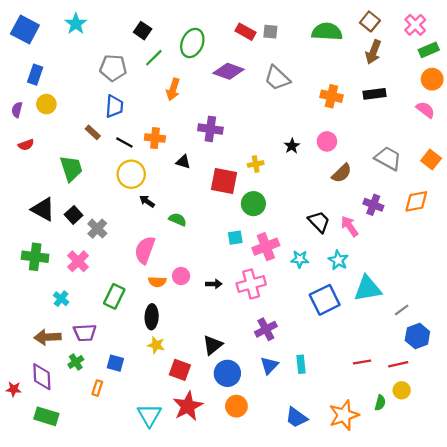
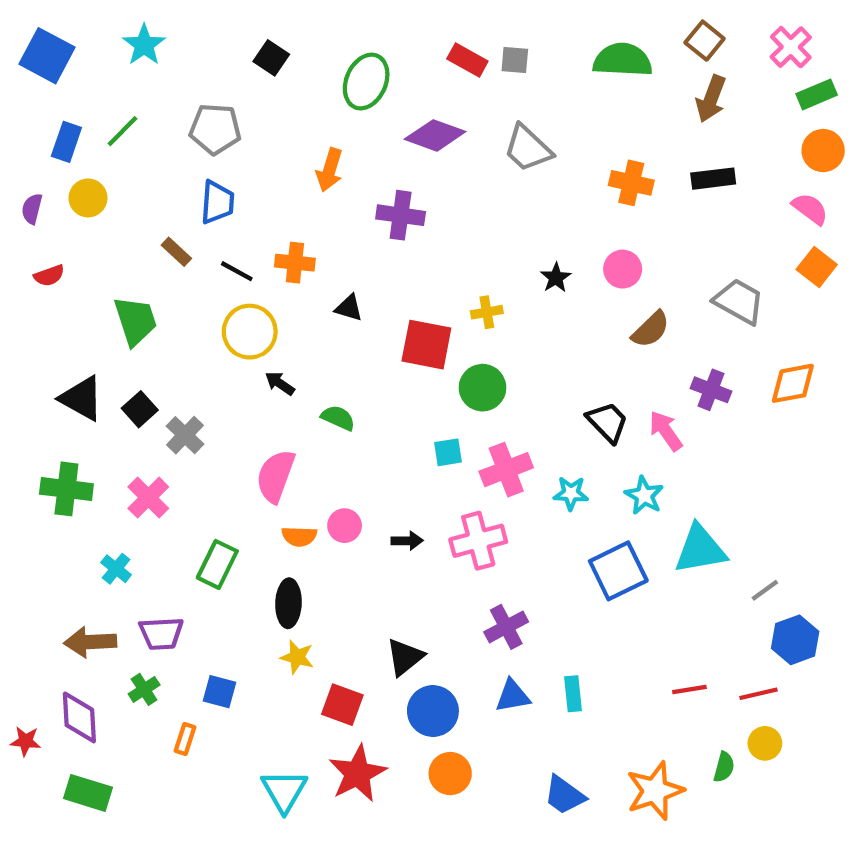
green line: (154, 58) -> (122, 131), moved
purple cross: (210, 129) -> (401, 215), moved
orange square: (431, 160) -> (817, 267), moved
blue triangle: (269, 365) -> (513, 696), turned 36

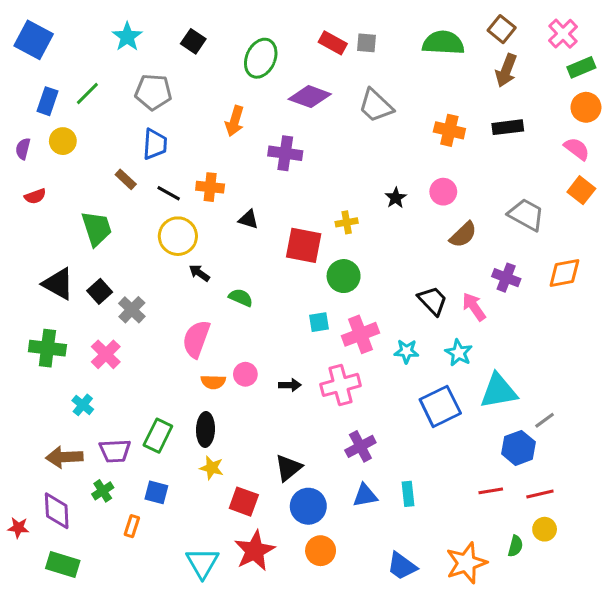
cyan star: (144, 45) -> (127, 37), moved
green rectangle: (217, 564) -> (158, 436), moved
blue hexagon: (795, 640) -> (518, 448), moved

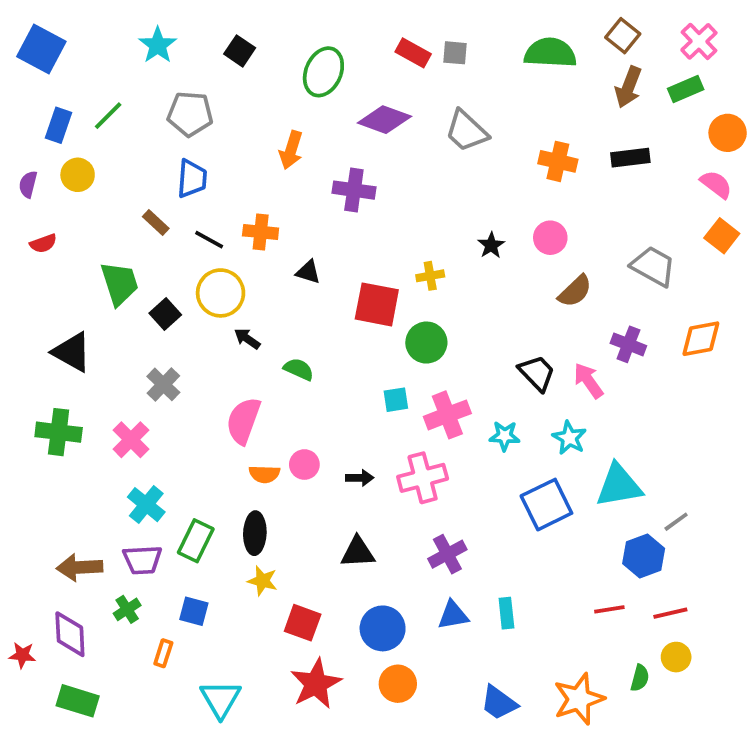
green rectangle: (581, 67) -> (686, 89), moved
black square: (100, 291) -> (165, 314), moved
cyan cross: (83, 405) -> (146, 505), moved, size x1.4
black triangle: (288, 468) -> (358, 552), moved, turned 36
cyan triangle: (202, 563) -> (221, 699), moved

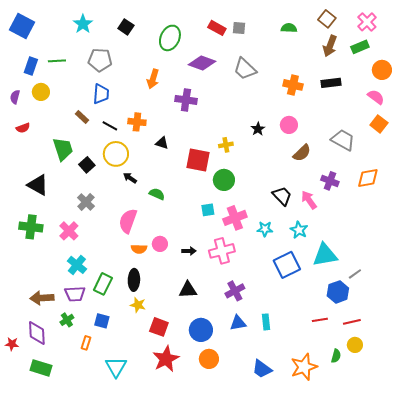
green semicircle: (550, 53) -> (289, 28), size x0.6
green line: (108, 116) -> (57, 61), turned 42

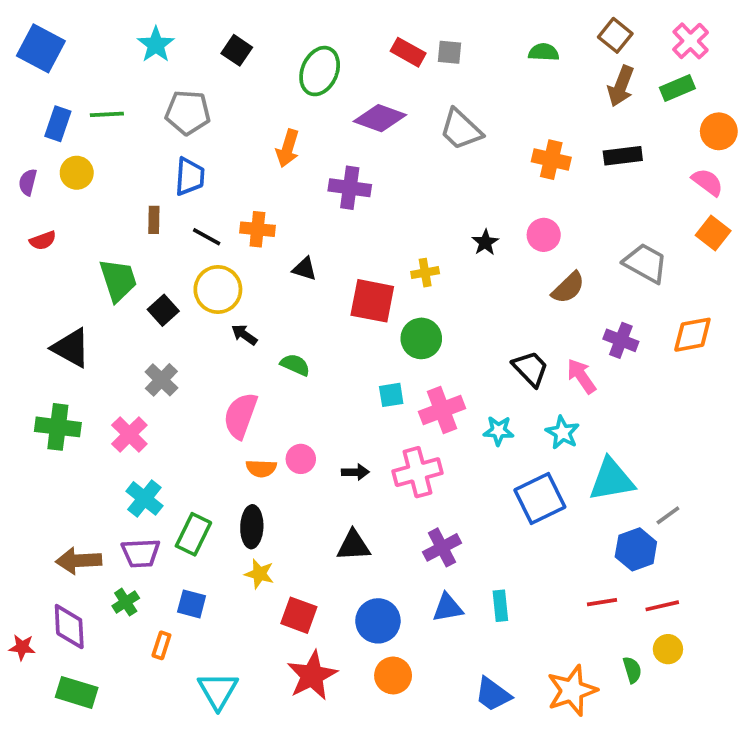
brown rectangle: (82, 117) -> (154, 220), turned 48
green semicircle: (336, 356) -> (632, 670), turned -32

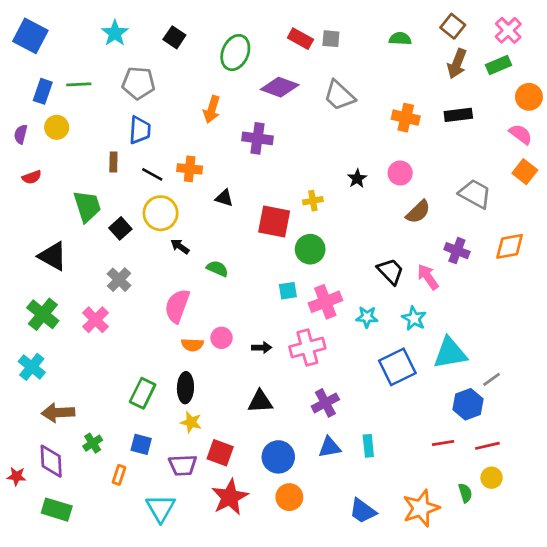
green cross: (58, 427) -> (43, 314), turned 32
cyan cross: (144, 498) -> (32, 367), moved
purple trapezoid: (141, 553) -> (183, 465), moved

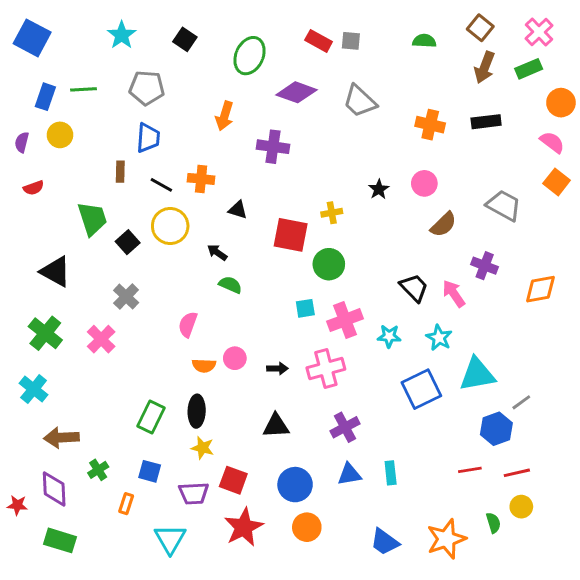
black arrow: (180, 246) -> (217, 252), moved
orange diamond: (510, 246) -> (540, 289), moved
pink semicircle: (177, 306) -> (188, 324), size x0.7

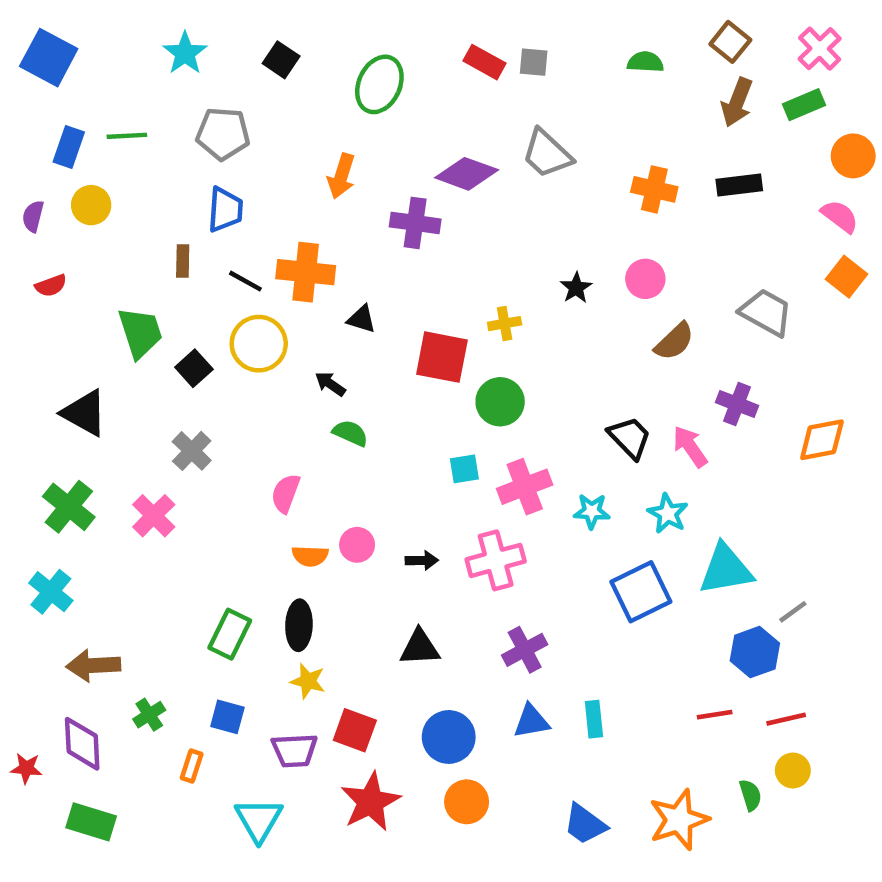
purple diamond: (297, 92) -> (467, 174), moved
orange cross: (201, 179) -> (306, 272), size x1.4

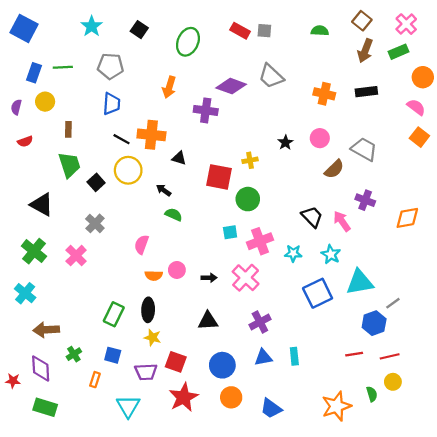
brown rectangle: (183, 261) -> (68, 129), moved
gray trapezoid: (766, 312) -> (364, 149), moved
pink cross: (496, 560) -> (246, 278), turned -32
blue trapezoid: (585, 824) -> (271, 408), moved

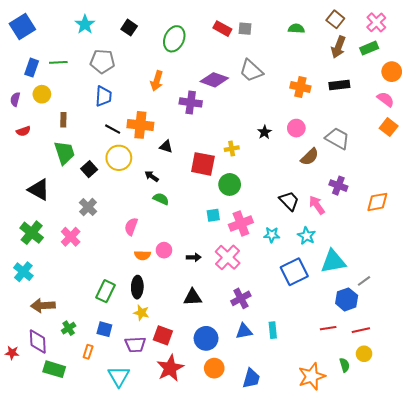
blue square: (24, 28) -> (22, 26), turned 30
green rectangle: (45, 407) -> (54, 369), moved
blue trapezoid: (271, 408) -> (251, 378), turned -110

